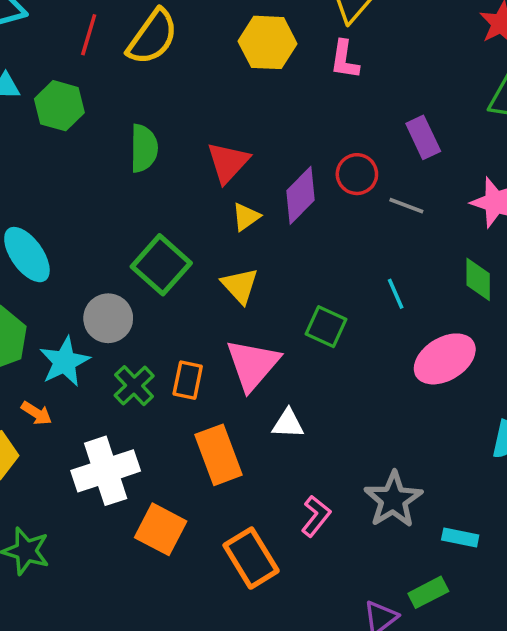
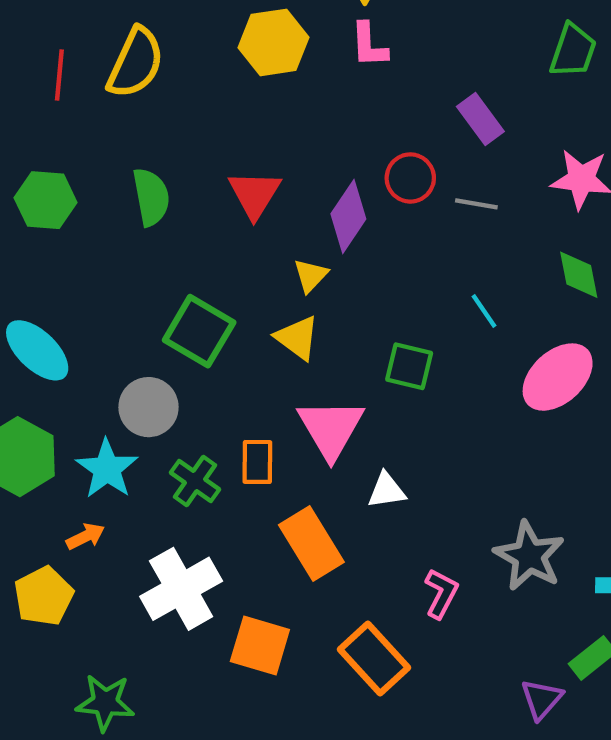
green hexagon: (59, 106) -> (46, 200), moved
yellow triangle: (246, 217) -> (311, 275), moved
orange arrow: (36, 413) -> (86, 536), turned -48

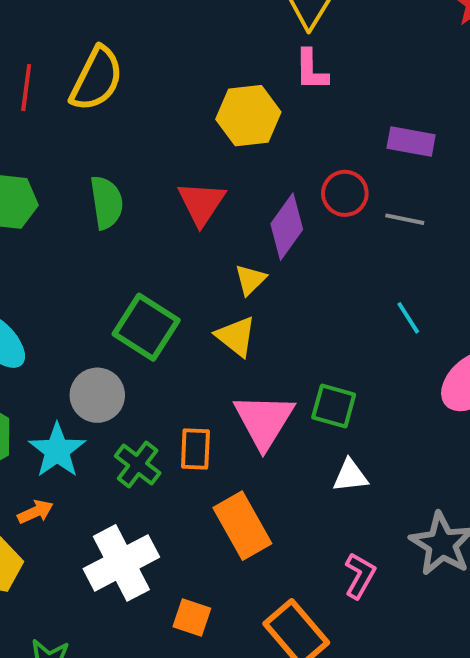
yellow hexagon: (273, 42) -> (248, 116), moved
purple rectangle: (480, 119) -> (411, 141), turned -45
green square: (409, 366) -> (334, 406), moved
white triangle: (387, 490) -> (350, 476), moved
orange square: (260, 645) -> (192, 617), size x0.7

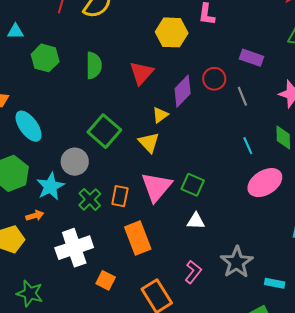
gray line: (405, 219) -> (242, 96), turned 48
cyan line: (408, 318) -> (248, 146), moved

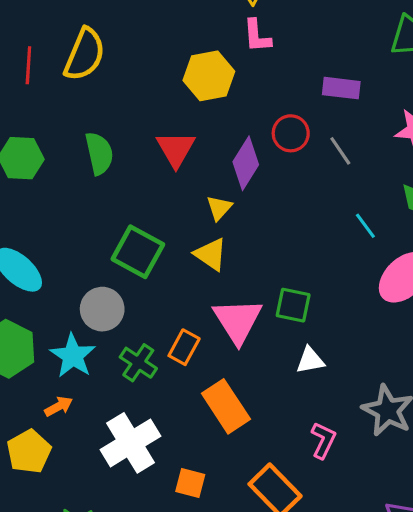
orange rectangle: (120, 196) -> (184, 347), turned 30

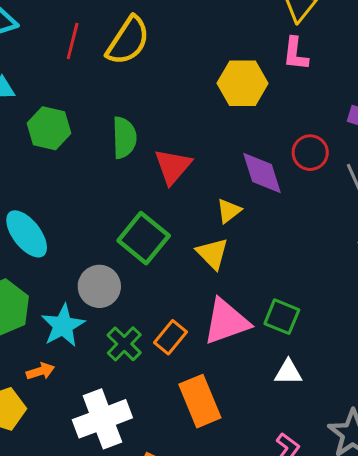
red triangle: (176, 149) -> (173, 166), moved
purple diamond: (246, 163) -> (262, 173), turned -60
pink triangle: (238, 321) -> (226, 322), turned 32

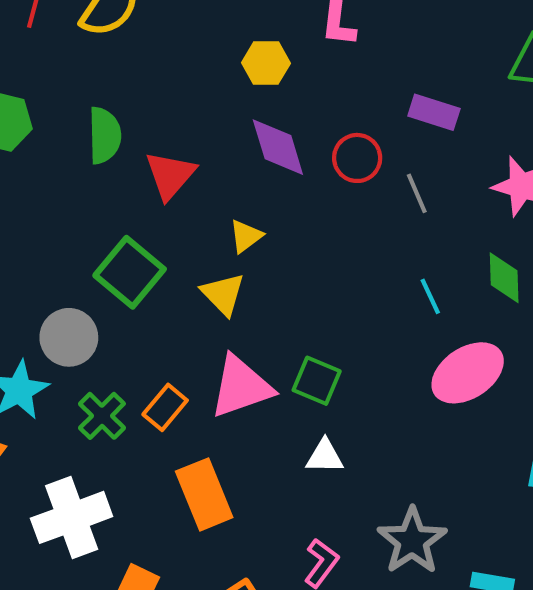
yellow hexagon: (242, 83) -> (266, 63), size x0.7
purple diamond: (262, 173) -> (278, 147), moved

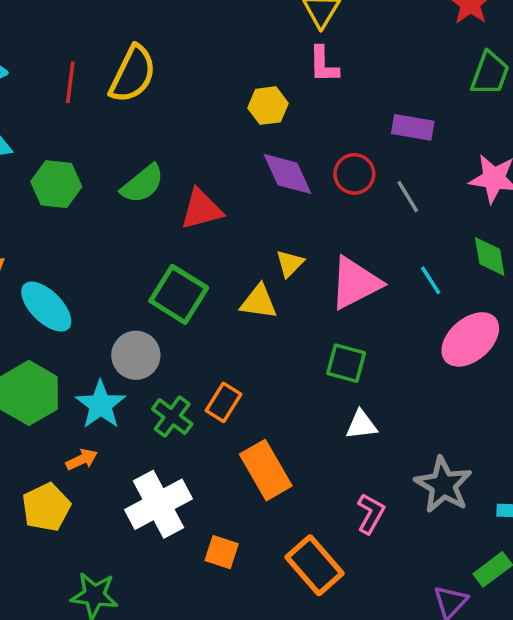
green semicircle: (105, 135) -> (142, 184), turned 60
red triangle: (170, 175) -> (201, 209), turned 42
yellow triangle: (246, 236) -> (290, 263), moved
yellow triangle: (223, 294) -> (259, 302), turned -30
pink triangle: (241, 387) -> (355, 283), moved

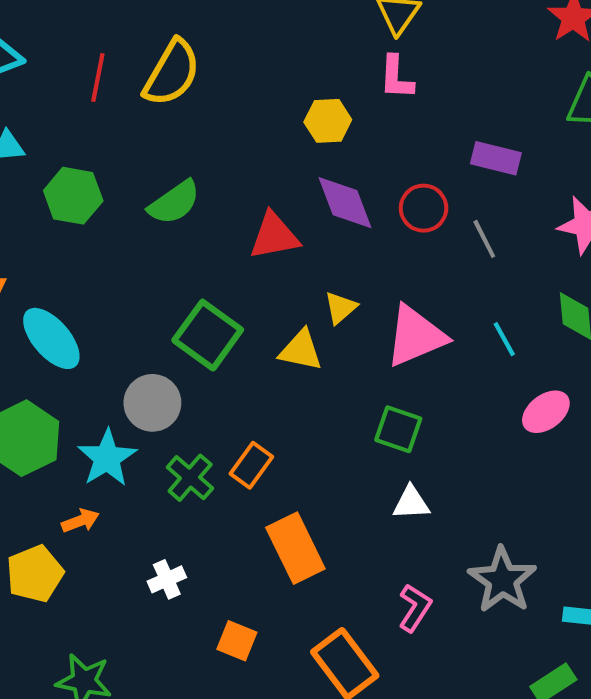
red triangle: (201, 209) -> (274, 236), moved
pink ellipse: (470, 339) -> (546, 412), size x0.7
white cross: (159, 504) -> (167, 579), size x0.5

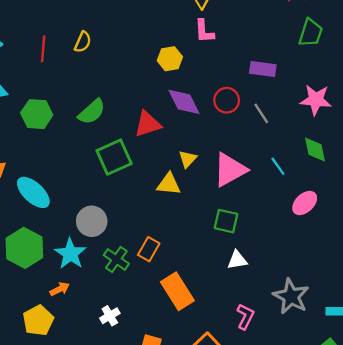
yellow semicircle: (172, 73) -> (83, 42), size x0.6
green square: (208, 335) -> (114, 157), moved, turned 36

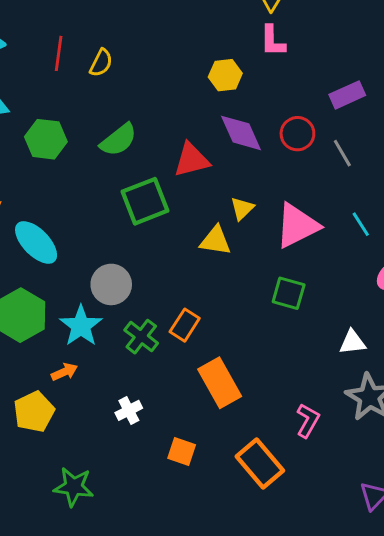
yellow semicircle: (83, 42) -> (101, 63), moved
purple rectangle: (263, 69) -> (347, 95), turned -35
white triangle: (237, 260) -> (352, 342), moved

